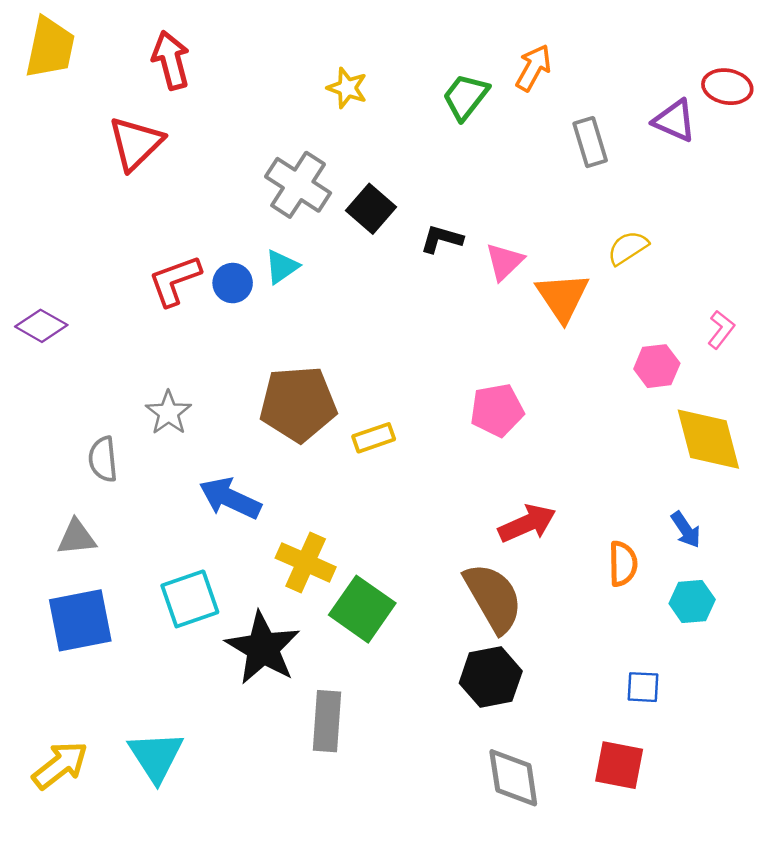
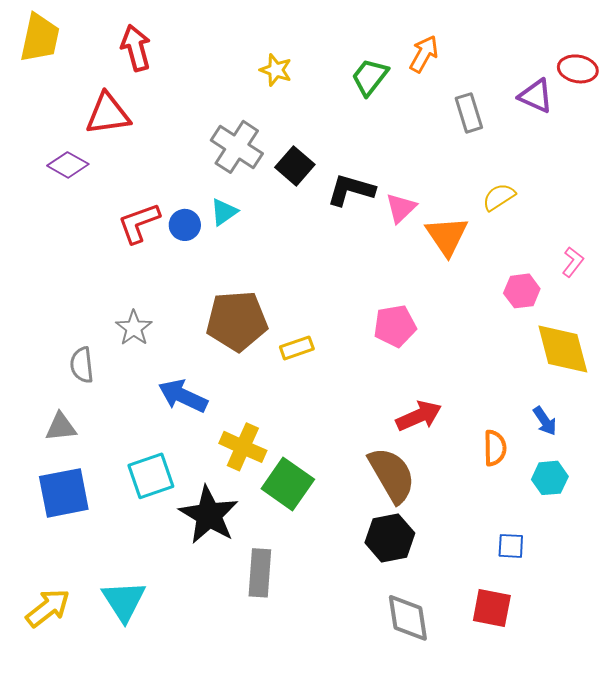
red triangle: (136, 143) -> (108, 114), turned 36
black L-shape: (442, 239) -> (351, 190), size x1.4
purple diamond: (41, 326) -> (68, 165), moved

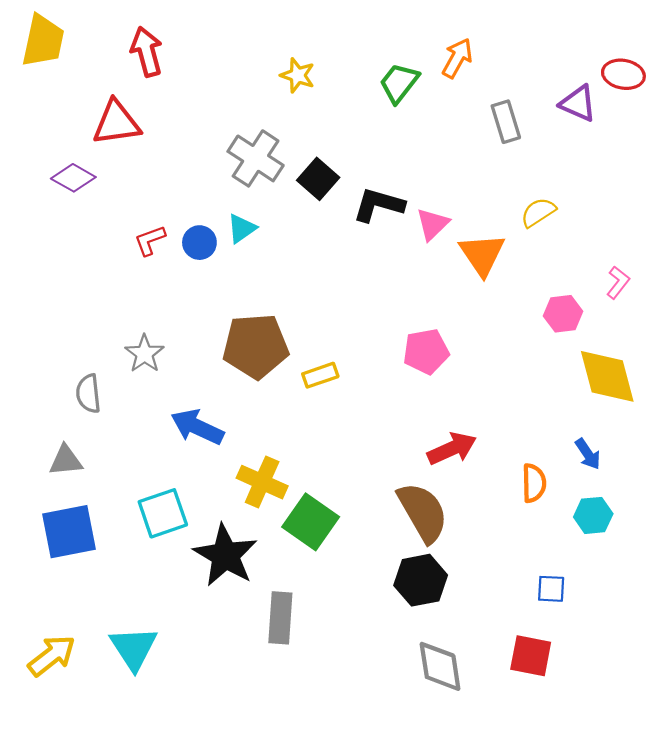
red L-shape: (139, 223) -> (150, 240), size x0.7

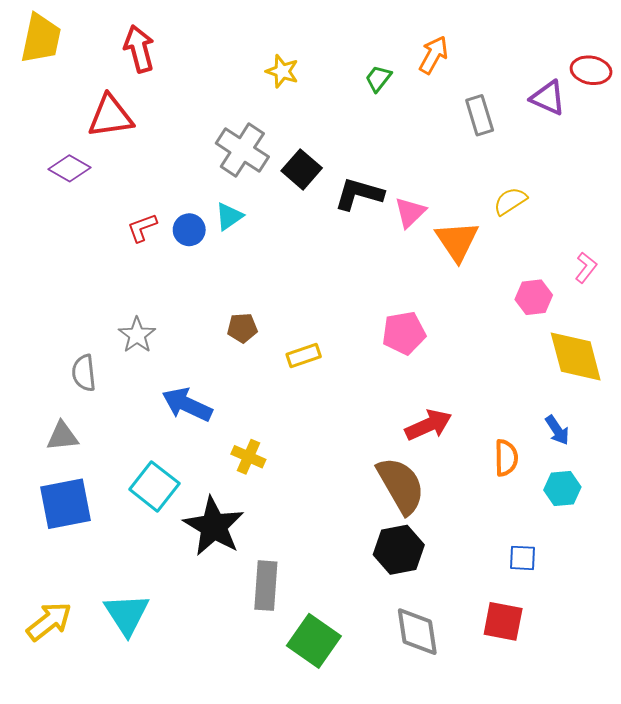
green trapezoid: (399, 83) -> (378, 78), size x0.7
brown pentagon: (256, 346) -> (242, 328), size x0.5
yellow cross: (262, 482) -> (248, 457), size x0.7
cyan square: (163, 513) -> (154, 486), turned -33
green square: (311, 522) -> (314, 641), moved

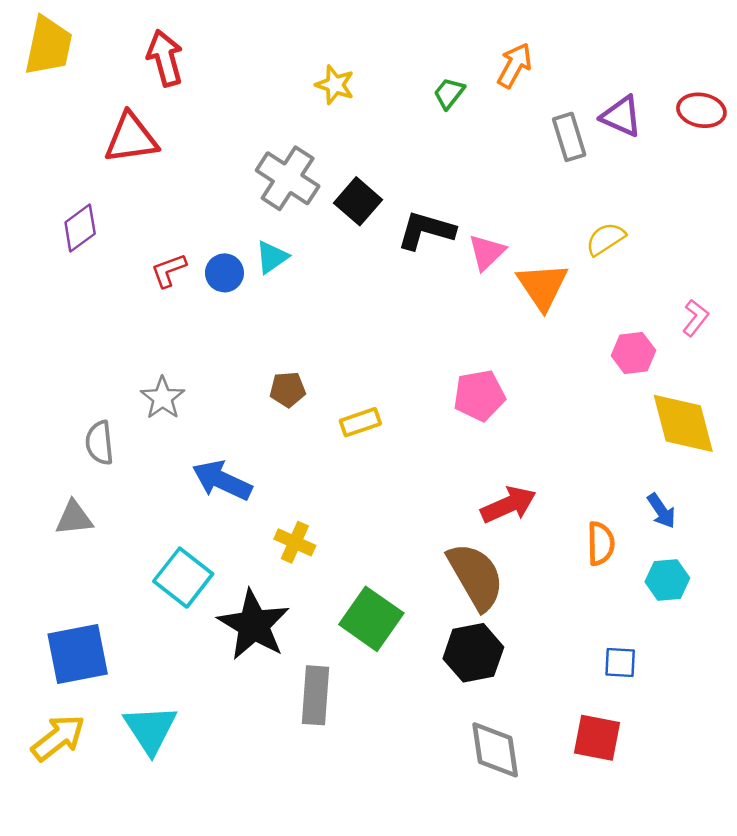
red ellipse: (591, 70) -> (701, 110), moved
purple triangle: (548, 98) -> (621, 116), moved
purple diamond: (70, 168) -> (80, 228), moved, turned -66
blue square: (65, 504) -> (78, 654), moved
green square: (314, 641) -> (371, 619), moved

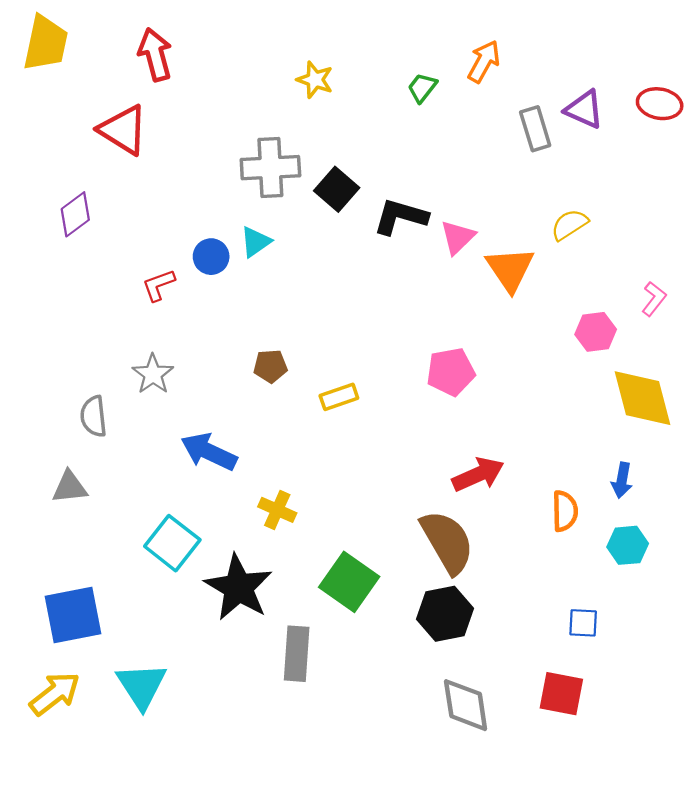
red triangle: (131, 138) -> (123, 130), turned 40
gray cross: (288, 178) -> (270, 168), turned -36
red L-shape: (169, 270) -> (159, 285), moved
blue arrow: (661, 511) -> (622, 480), turned 44

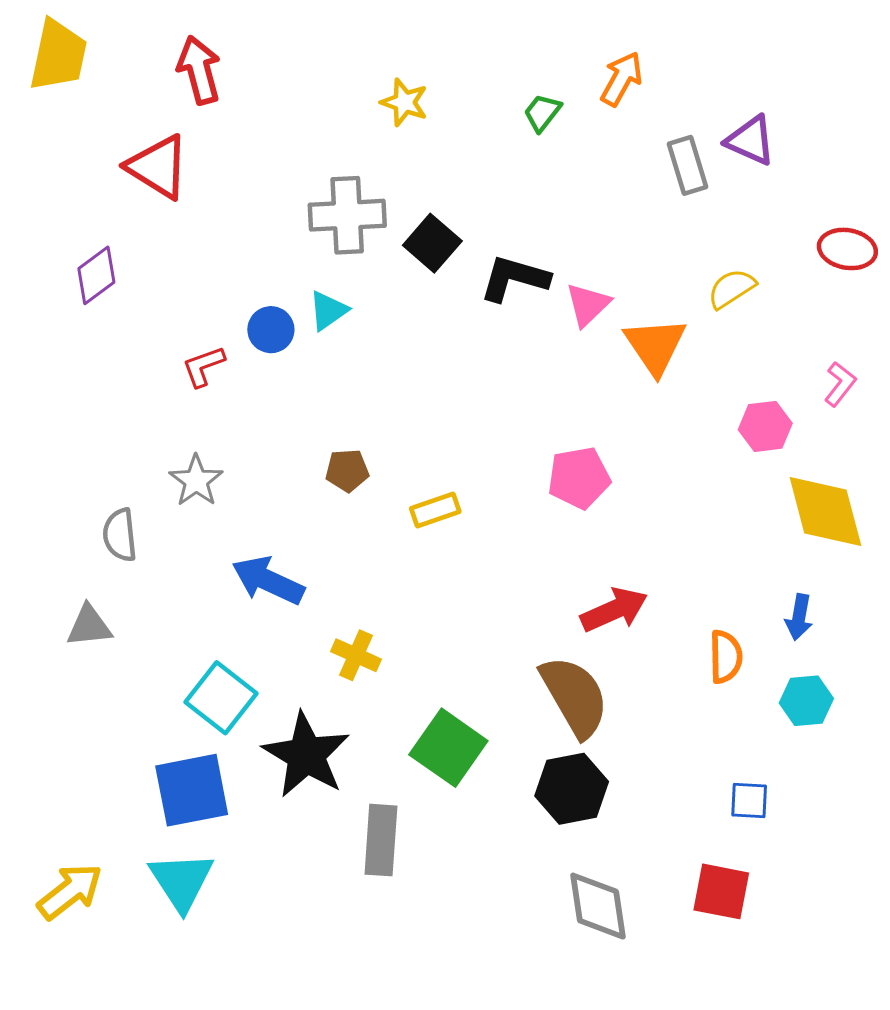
red ellipse: (660, 104) -> (847, 249), moved
blue square: (73, 615) -> (192, 790), moved

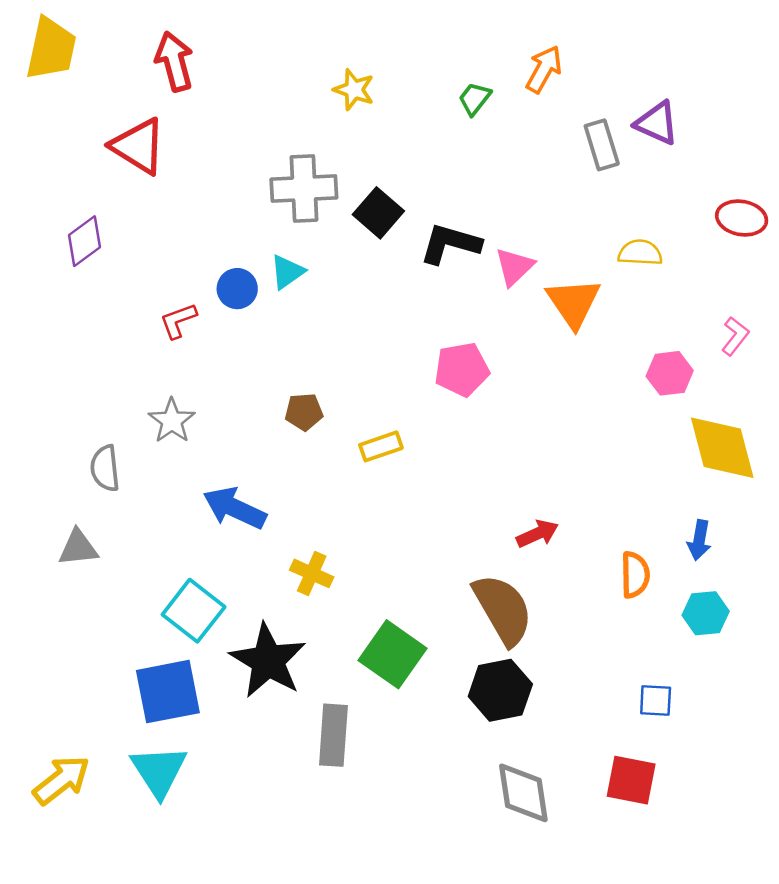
yellow semicircle: (732, 289) -> (640, 253), turned 36
pink pentagon: (579, 478) -> (462, 369), moved
red arrow: (614, 610) -> (538, 534), size x0.7

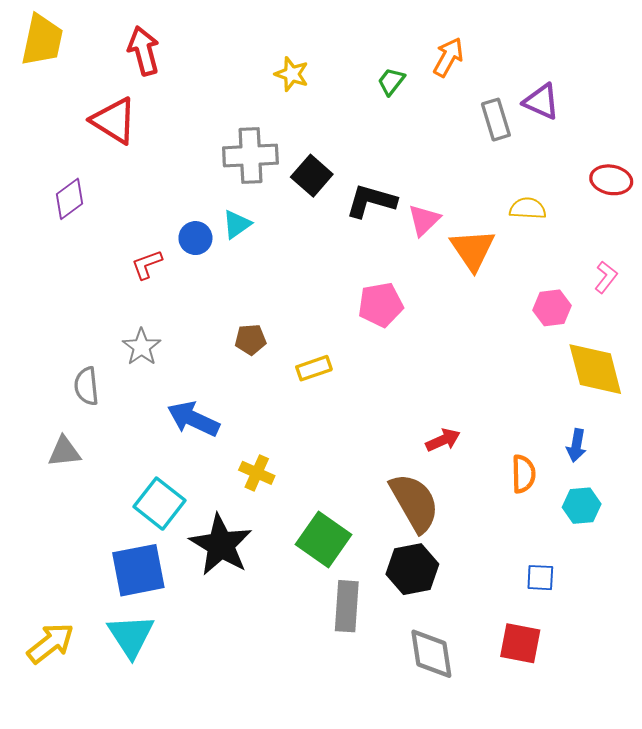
gray rectangle: (333, 735) -> (347, 606), moved

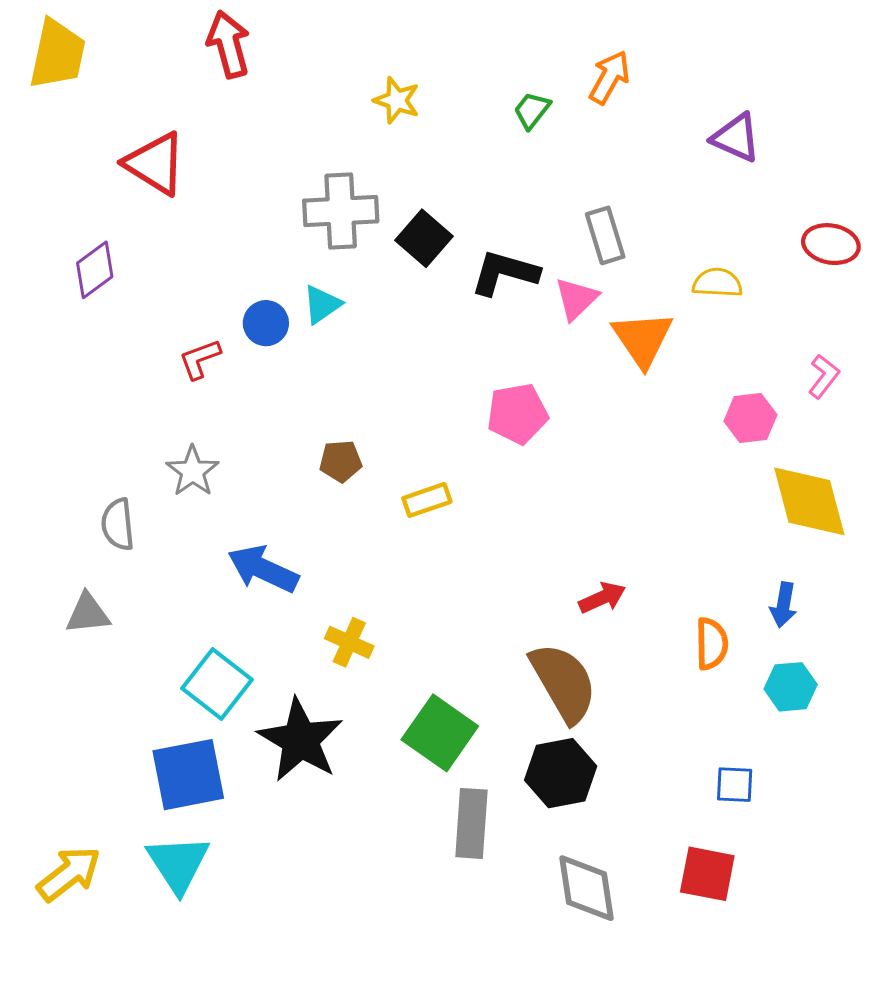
red arrow: (144, 51) -> (229, 44), moved
gray rectangle: (496, 120) -> (605, 235), moved

